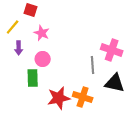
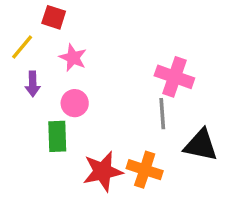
pink cross: (112, 50) -> (174, 77), moved

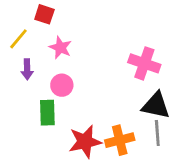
gray line: (162, 114) -> (157, 133), moved
black triangle: (201, 145) -> (156, 105), moved
orange cross: (145, 170) -> (120, 140), turned -32

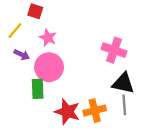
purple arrow: (27, 69) -> (22, 55), turned -63
pink circle: (62, 85) -> (49, 67), size x1.6
red star: (85, 142) -> (67, 112), turned 30

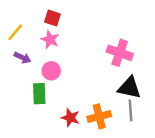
red square: (35, 11) -> (52, 18), moved
pink circle: (49, 67) -> (51, 71), size x0.6
red star: (67, 112) -> (70, 118), size x0.7

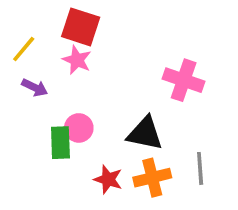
red square: (52, 18) -> (81, 27), size x1.5
pink circle: (51, 71) -> (79, 128), moved
black triangle: (129, 88) -> (145, 133), moved

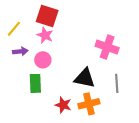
purple arrow: (35, 88) -> (20, 51), turned -32
pink circle: (79, 128) -> (43, 60), moved
gray line: (200, 168) -> (117, 83), moved

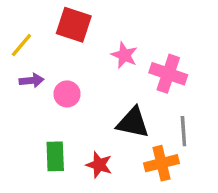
pink star: (45, 35) -> (124, 55), moved
green rectangle: (35, 83) -> (55, 156), moved
orange cross: (89, 104) -> (161, 163), moved

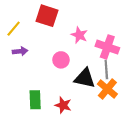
pink circle: (67, 94) -> (61, 60), moved
gray line: (183, 131) -> (106, 70), moved
orange cross: (161, 163) -> (107, 89), moved, turned -36

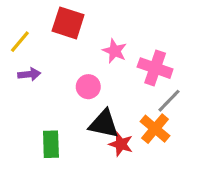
gray line: (106, 70) -> (169, 101), moved, turned 48
black triangle: (85, 78) -> (104, 124), moved
red star: (63, 105) -> (121, 144), moved

